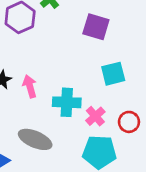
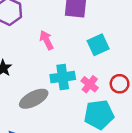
pink arrow: (30, 86) -> (46, 40), moved
gray ellipse: (35, 139) -> (34, 99), moved, turned -40

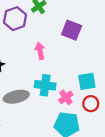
cyan square: (98, 45) -> (87, 81), moved

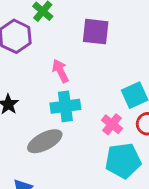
cyan cross: (45, 85) -> (65, 106), moved

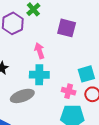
pink cross: (112, 124) -> (69, 91), turned -32

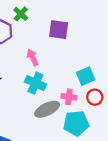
cyan cross: (39, 75) -> (35, 83), turned 30
gray ellipse: (22, 96) -> (47, 109), moved

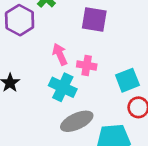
pink cross: (69, 97) -> (87, 65), moved

